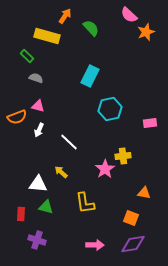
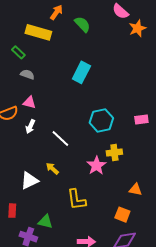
cyan hexagon: (110, 109) -> (101, 120), moved
white triangle: (38, 184) -> (29, 181), turned -30
green triangle: (46, 207) -> (45, 222), moved

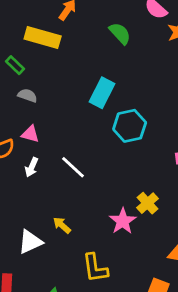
green semicircle: (82, 24) -> (120, 33), moved
cyan hexagon: (101, 120) -> (130, 126), moved
white line: (60, 138) -> (73, 167), moved
yellow cross: (114, 152) -> (148, 203), turned -35

